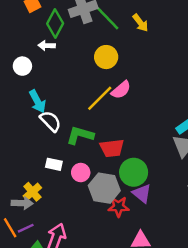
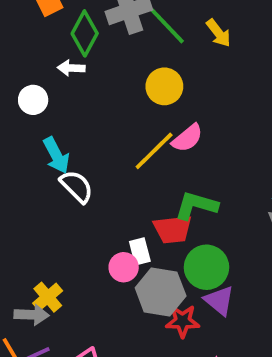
green L-shape: (80, 135) -> (196, 206), moved
white rectangle: (54, 164) -> (140, 251), moved, turned 63

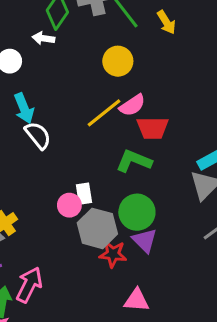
red trapezoid: (173, 229) -> (153, 128), moved

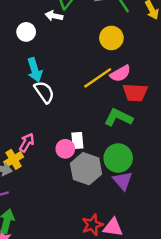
red star: (113, 254) -> (92, 225), moved, turned -30
pink arrow: (29, 285) -> (27, 143), moved, size x0.7

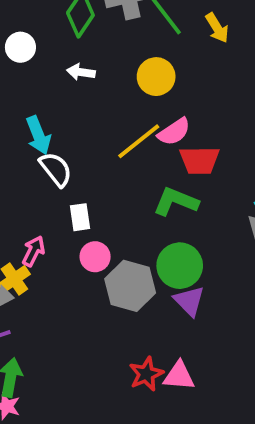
white arrow: (54, 16) -> (81, 72), moved
white circle: (26, 32) -> (20, 47), moved
white rectangle: (77, 141) -> (80, 217), moved

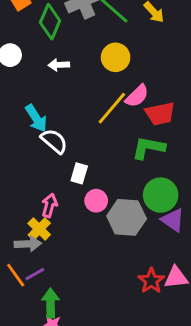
white rectangle: (80, 217) -> (79, 173), turned 36

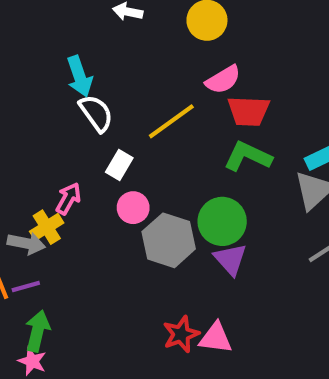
yellow line: (112, 108) -> (171, 121), moved
green L-shape: (148, 148) -> (248, 156), moved

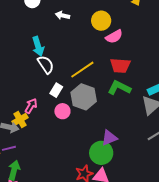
pink semicircle: (223, 80) -> (114, 37), moved
green circle: (222, 221) -> (101, 153), moved
gray hexagon: (169, 240) -> (84, 97), moved
purple triangle: (230, 259) -> (109, 138), turned 48

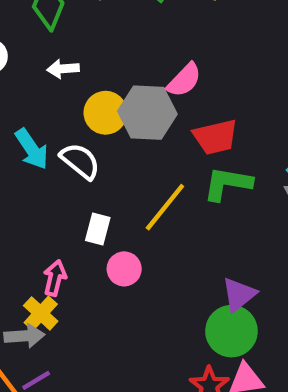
yellow circle: (101, 21) -> (105, 113), moved
white semicircle: (46, 65) -> (80, 161), moved
yellow line: (82, 70) -> (165, 207), moved
gray hexagon: (84, 97) -> (147, 113), moved

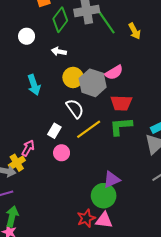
white semicircle: (80, 161) -> (75, 109), moved
green L-shape: (227, 184) -> (121, 126), turned -30

